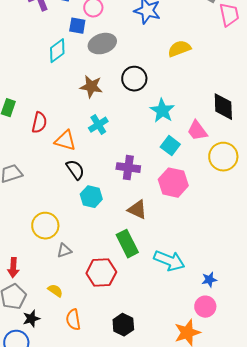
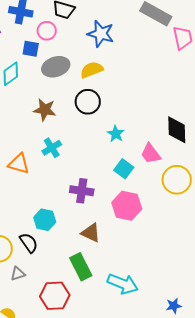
yellow semicircle: (179, 49) -> (92, 70), moved
cyan star: (162, 111) -> (116, 134), size x0.7
black semicircle: (75, 170) -> (29, 243), moved
blue star: (209, 280) -> (174, 306), moved

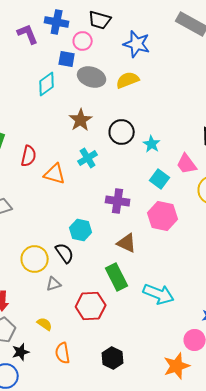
gray ellipse: (56, 67) -> (92, 77), turned 36
black circle: (88, 102) -> (122, 132), moved
brown star: (45, 110) -> (81, 120), turned 30

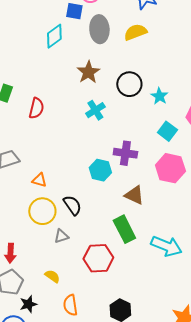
gray ellipse: (92, 77) -> (99, 29), turned 68
orange triangle: (55, 174) -> (39, 180), moved, size x0.7
cyan hexagon: (81, 230) -> (100, 170), moved

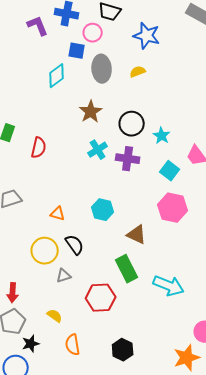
yellow semicircle: (135, 32) -> (138, 72), size x0.7
purple cross: (125, 153) -> (128, 159), moved
orange triangle: (39, 180) -> (58, 214), moved

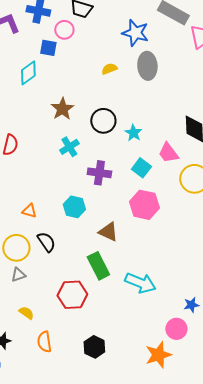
blue star: (147, 36) -> (135, 33), moved
gray ellipse: (102, 69) -> (147, 66), moved
purple cross: (128, 159) -> (99, 173), moved
gray triangle: (64, 276) -> (18, 275), moved

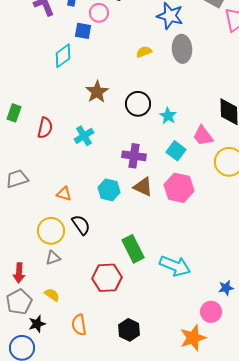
cyan cross: (69, 147) -> (84, 136), moved
brown triangle: (108, 232) -> (143, 187), moved
yellow semicircle: (26, 313) -> (52, 295), moved

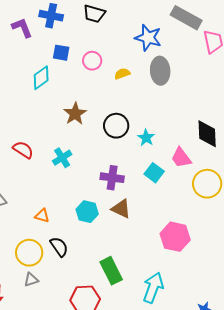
pink circle: (99, 13) -> (92, 61), moved
red semicircle: (45, 128) -> (23, 150), turned -70
pink hexagon: (179, 188) -> (175, 237), moved
cyan arrow: (175, 266) -> (153, 288), turned -92

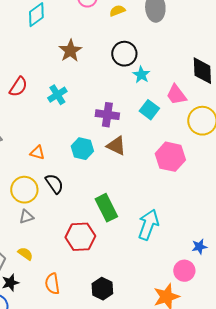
black circle: (116, 126) -> (124, 54), moved
red semicircle: (23, 150) -> (18, 87), turned 90
pink hexagon: (175, 237) -> (170, 157), moved

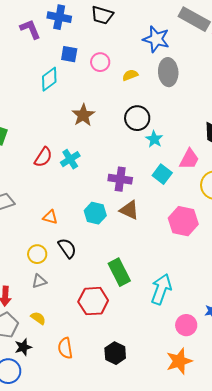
red semicircle: (18, 87) -> (43, 157), moved
pink trapezoid: (176, 95) -> (189, 159), turned -115
yellow circle: (24, 190) -> (37, 254), size x0.7
pink circle: (184, 271) -> (186, 325), moved

